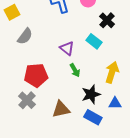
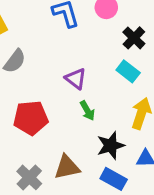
cyan rectangle: (94, 41) -> (128, 71), moved
gray cross: (27, 100) -> (29, 177), moved

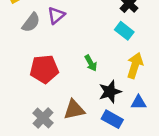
purple triangle: (76, 79) -> (56, 15), moved, turned 42

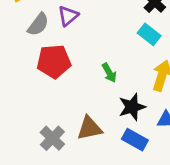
red pentagon: (44, 69) -> (54, 61), moved

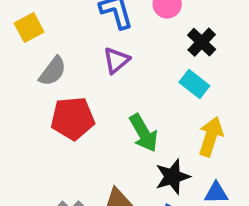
purple triangle: (68, 16) -> (116, 60), moved
green arrow: (109, 73) -> (144, 133), size x1.5

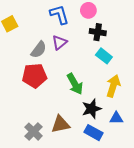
black cross: (202, 42) -> (98, 32), moved, turned -35
gray semicircle: (53, 71) -> (39, 50), moved

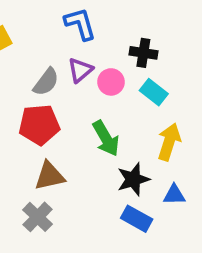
pink circle: (88, 10) -> (111, 82), moved
brown triangle: (60, 124) -> (49, 176), moved

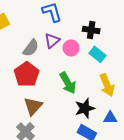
red pentagon: (39, 125) -> (27, 74), turned -30
yellow arrow: (169, 142) -> (107, 85), turned 140
brown triangle: (49, 176) -> (33, 106), turned -36

